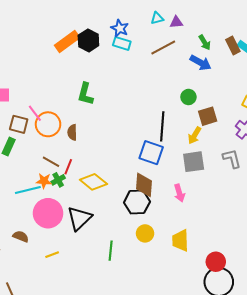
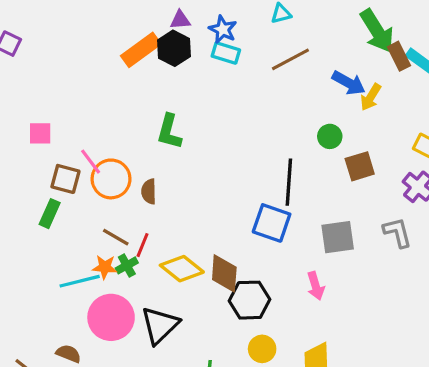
purple triangle: (176, 22) -> (180, 20), moved
green arrow: (205, 42) -> (377, 31), moved, size x1.8
yellow arrow: (195, 135) -> (371, 97), moved
brown diamond: (144, 185) -> (224, 273), moved

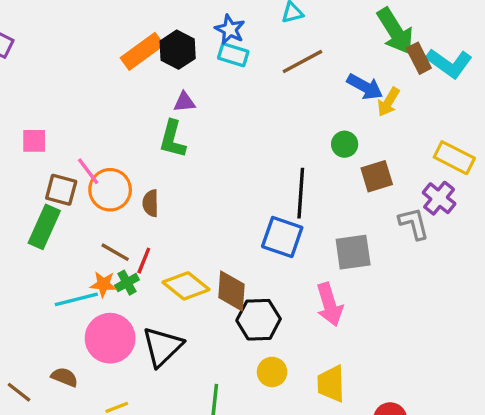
purple triangle: (180, 20) -> (184, 102), moved
green rectangle: (50, 214) -> (44, 227), size x1.4
gray L-shape: (397, 232) -> (414, 223), moved
pink arrow: (316, 286) -> (329, 304), size x1.4

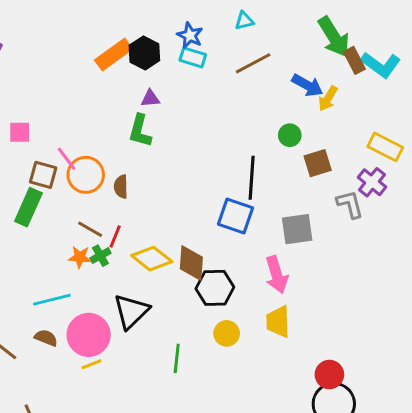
cyan line: (76, 299) -> (52, 300), moved
pink circle: (110, 338) -> (89, 335), moved
yellow trapezoid: (331, 384) -> (278, 322), moved

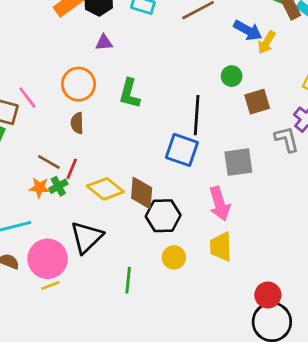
green L-shape: (140, 131) -> (130, 94), moved
orange circle: (86, 175) -> (78, 84), moved

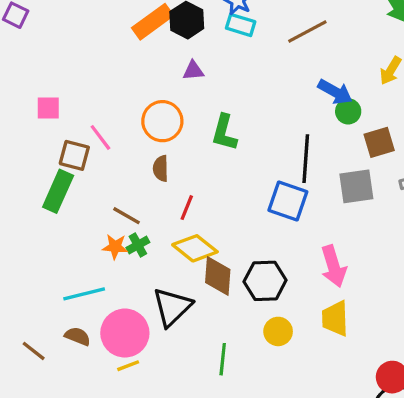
blue arrow: (248, 30) -> (335, 92), moved
gray square: (238, 162) -> (356, 186), moved
red line: (72, 169) -> (187, 208), moved
brown diamond: (142, 193) -> (218, 276), moved

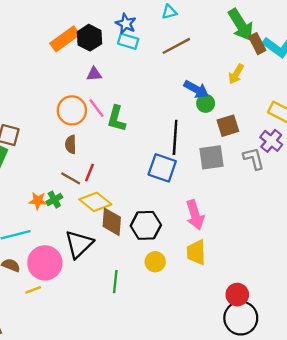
pink line: (100, 137) -> (97, 108), moved
brown line: (126, 216) -> (71, 178), moved
yellow line: (128, 366) -> (33, 290), moved

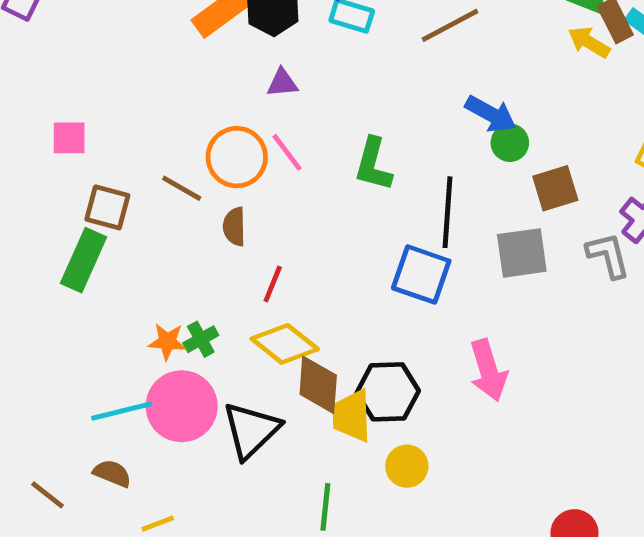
yellow arrow: (236, 74) -> (589, 42), moved, turned 90
green L-shape: (116, 119) -> (373, 164), moved
brown line: (71, 178) -> (182, 188), moved
yellow trapezoid: (196, 252) -> (352, 416), moved
pink circle: (45, 263) -> (182, 406), moved

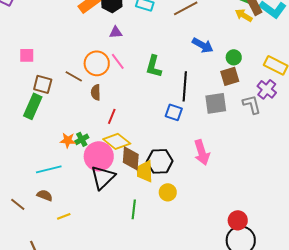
green circle: (510, 143) -> (234, 57), moved
blue square: (421, 274) -> (174, 112), size x0.7
pink circle: (182, 406) -> (99, 156), moved

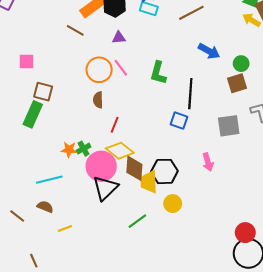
brown line: (74, 76) -> (75, 30), moved
gray square: (216, 103) -> (229, 126), moved
pink arrow: (202, 152) -> (208, 162), size x0.7
green line: (134, 209) -> (137, 221), turned 48

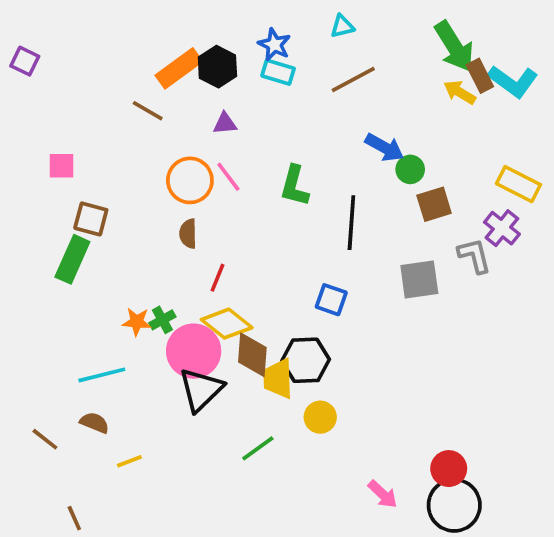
green circle: (241, 64) -> (410, 169), moved
blue square: (179, 121) -> (331, 300), moved
pink arrow: (208, 162) -> (383, 494), moved, turned -30

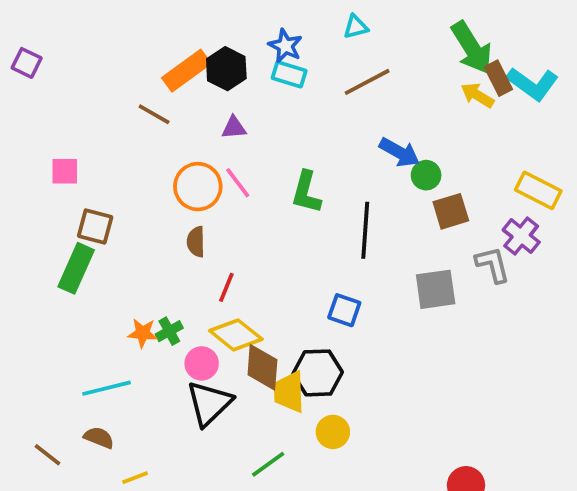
pink circle: (194, 351) -> (202, 363), size x0.6

